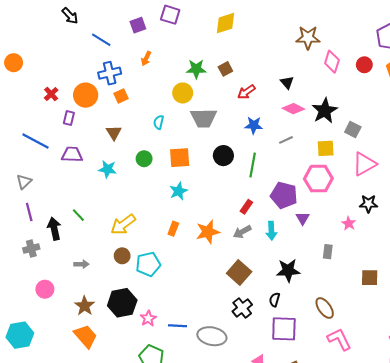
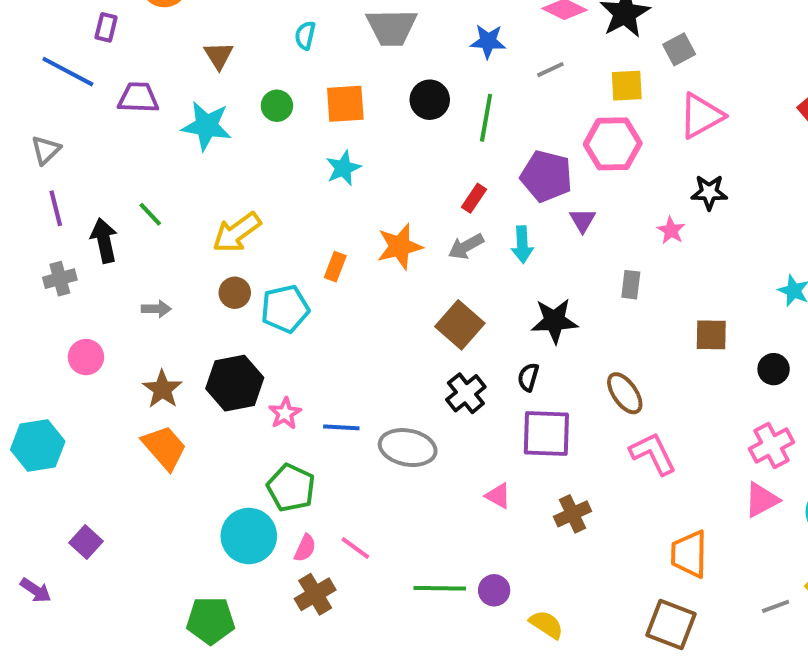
purple rectangle: (69, 118) -> (106, 27), moved
gray square: (353, 129) -> (679, 49), turned 35
cyan star: (108, 169) -> (207, 126), size x1.4
orange rectangle: (173, 229) -> (335, 267), moved

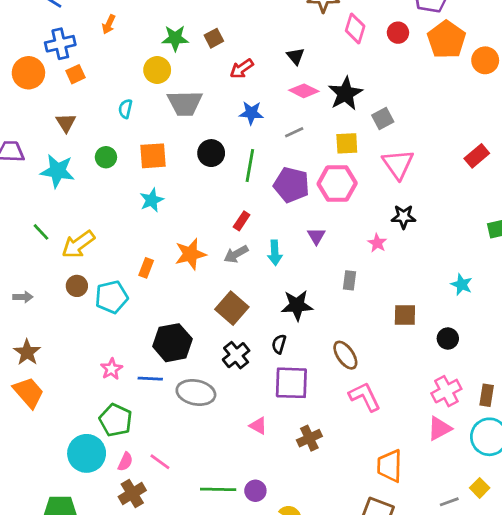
pink triangle: (701, 116) -> (398, 164), turned -36
purple pentagon: (546, 176) -> (291, 185), moved
green line: (150, 214) -> (41, 232), moved
black hexagon: (235, 383) -> (172, 343), moved

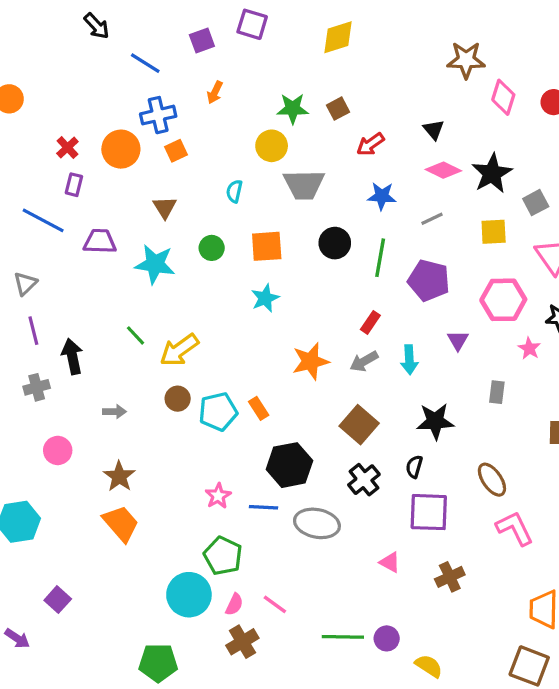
pink hexagon: (337, 183) -> (503, 300), moved
orange rectangle: (146, 268) -> (259, 408), moved, turned -54

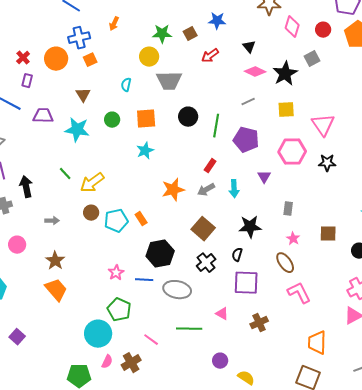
blue star: (382, 196) -> (217, 21), moved
gray square: (536, 203) -> (312, 59), moved
pink star: (529, 348) -> (293, 239), moved
pink semicircle: (234, 604) -> (107, 362), moved
green line: (343, 637) -> (189, 329), moved

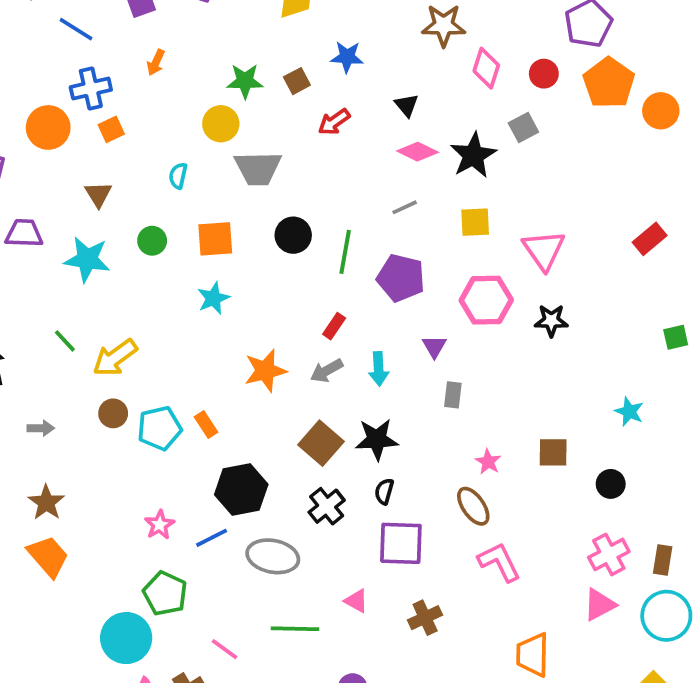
gray rectangle: (288, 209) -> (453, 395), moved
black star: (250, 227) -> (377, 439), moved
blue line: (144, 280) -> (212, 538), turned -30

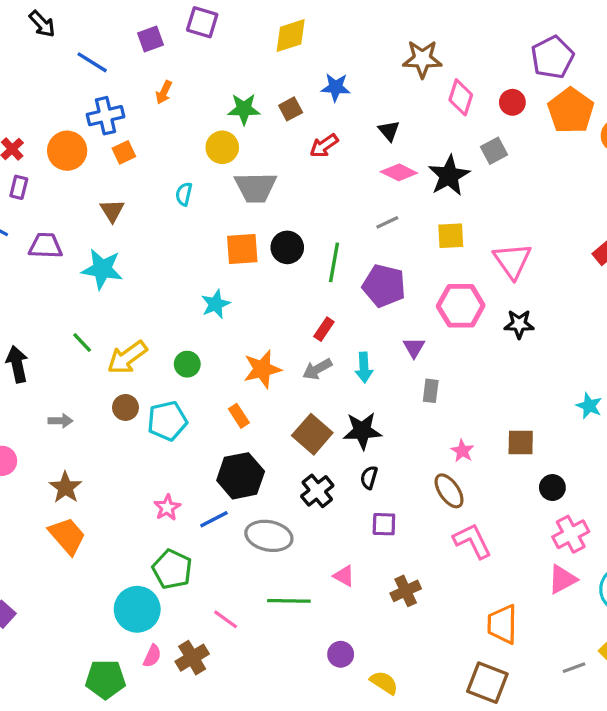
orange square: (215, 239) -> (242, 249), moved
green circle: (152, 241) -> (187, 364), moved
orange rectangle: (206, 425) -> (239, 416), moved
black circle: (611, 484) -> (552, 488), moved
purple square: (401, 543) -> (384, 524), size x0.6

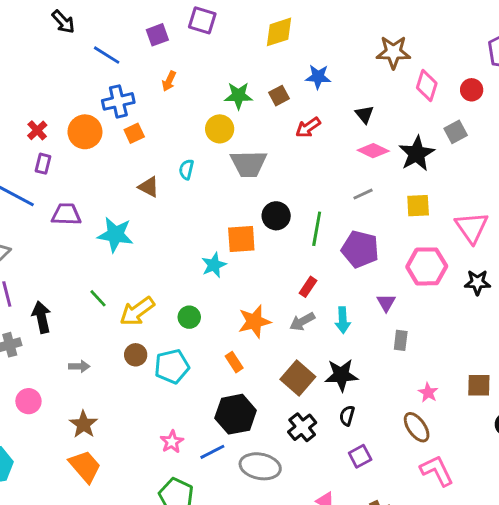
brown triangle: (112, 211) -> (149, 187), moved, turned -30
orange square: (242, 249) -> (241, 239), moved
purple square: (384, 524) -> (360, 456), turned -30

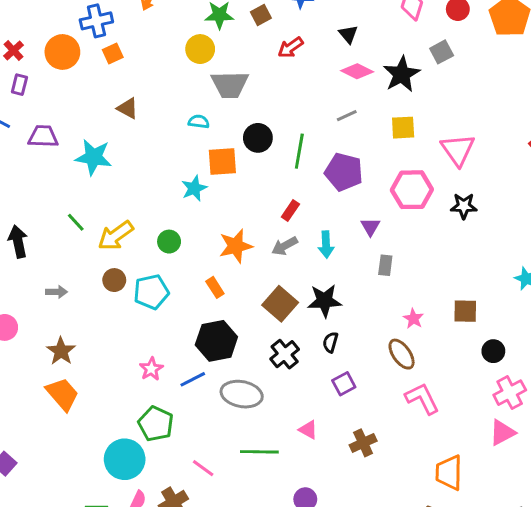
cyan semicircle: (186, 169) -> (199, 122), moved, turned 84

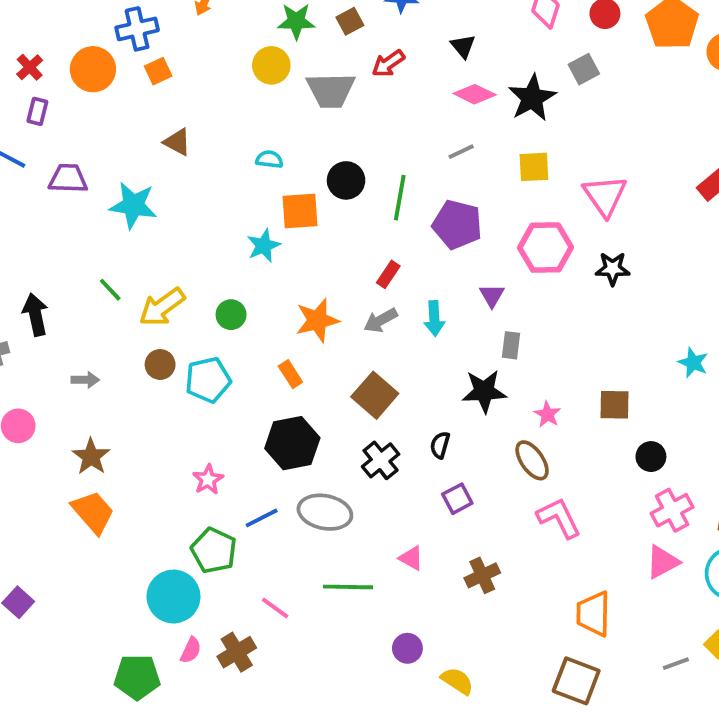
gray trapezoid: (230, 85) -> (331, 90), moved
black star: (325, 301) -> (484, 391), moved
blue line: (193, 379) -> (262, 518), moved

